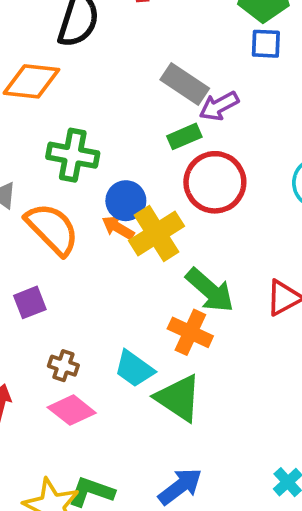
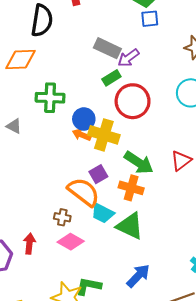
orange semicircle: (52, 229) -> (84, 192), moved
yellow cross: (157, 233) -> (104, 135), turned -32
purple square: (30, 302) -> (98, 174), moved

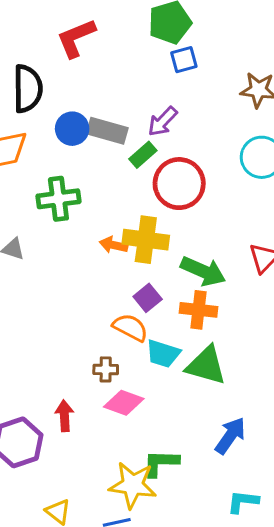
gray rectangle: (107, 48) -> (107, 131), moved
blue circle: (84, 119) -> (72, 129), moved
orange semicircle: (84, 192) -> (130, 327), size x0.7

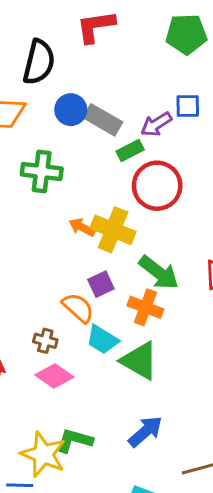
blue square: (184, 60) -> (188, 106), moved

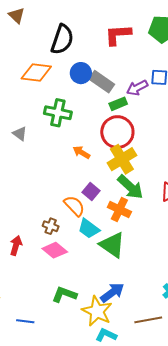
red L-shape: (96, 26) -> (118, 35), moved
red circle: (157, 186) -> (117, 132), moved
yellow cross: (113, 230) -> (122, 159), moved, turned 32
purple square: (101, 284) -> (91, 191), turned -30
yellow star: (43, 454) -> (97, 311), moved

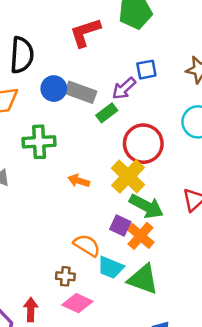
red circle: (117, 132) -> (143, 144), moved
purple square: (91, 191) -> (120, 226), moved
orange cross: (119, 210) -> (140, 236), turned 30

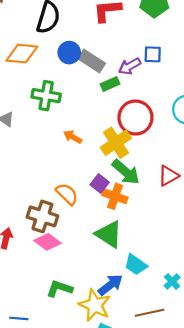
orange cross: (140, 236) -> (115, 196), turned -35
cyan trapezoid: (111, 267) -> (136, 265), moved
brown cross: (65, 276) -> (42, 216), size x1.8

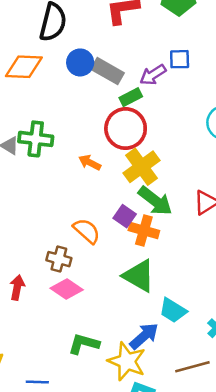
green cross: (46, 96) -> (36, 139), moved
red circle: (135, 117) -> (126, 129), moved
brown cross: (42, 216) -> (59, 259), size x0.7

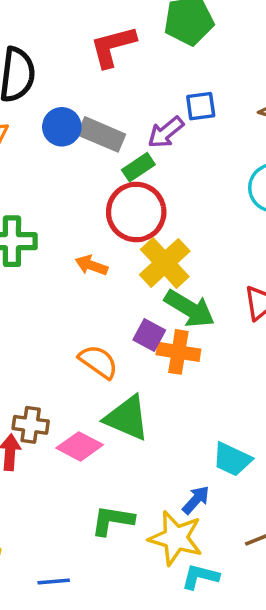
brown cross: (59, 259) -> (31, 425), moved
green triangle: (139, 276) -> (127, 418), moved
blue arrow: (144, 336) -> (196, 500), size x0.7

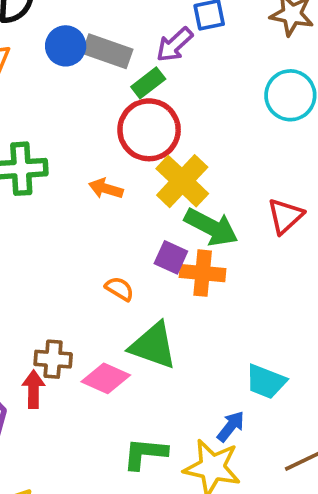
orange semicircle: (98, 362) -> (119, 289), size x0.7

